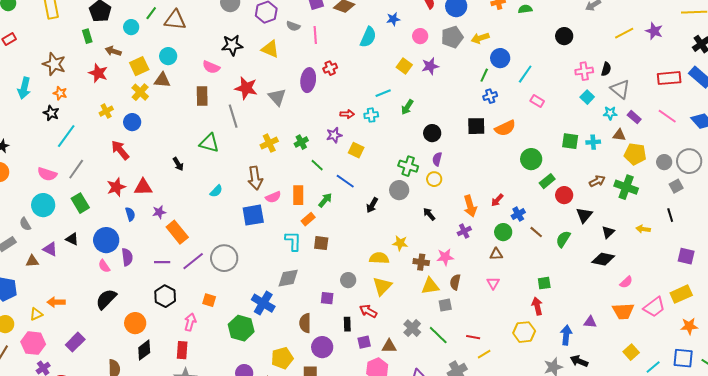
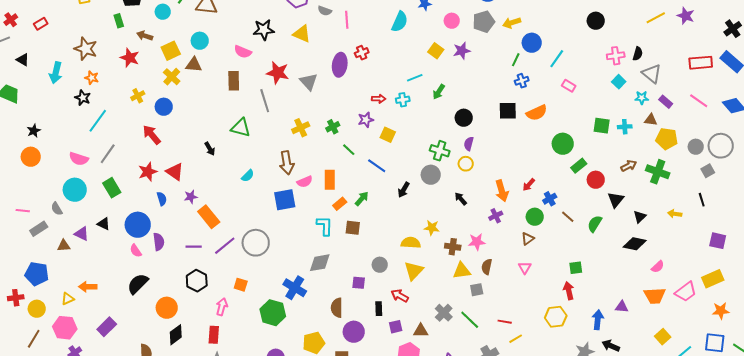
red triangle: (143, 187) -> (175, 172), turned 36
green arrow: (325, 200) -> (362, 199), moved
brown triangle: (496, 254) -> (528, 239), turned -32

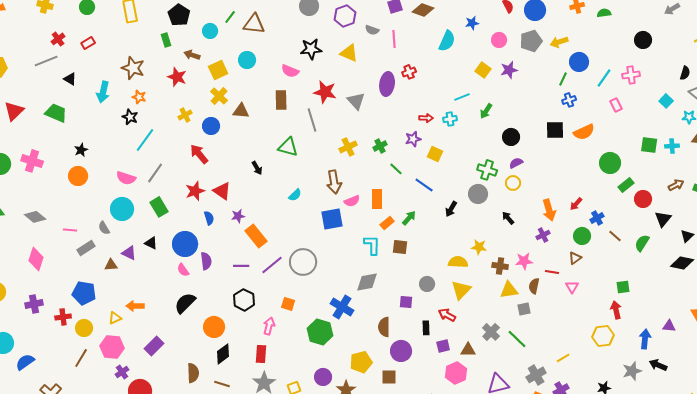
pink cross: (616, 56) -> (631, 75), moved
brown triangle: (194, 65) -> (241, 111), moved
pink rectangle: (569, 86) -> (616, 105), turned 32
purple semicircle: (469, 144) -> (516, 163), turned 48
red line: (505, 322) -> (552, 272), moved

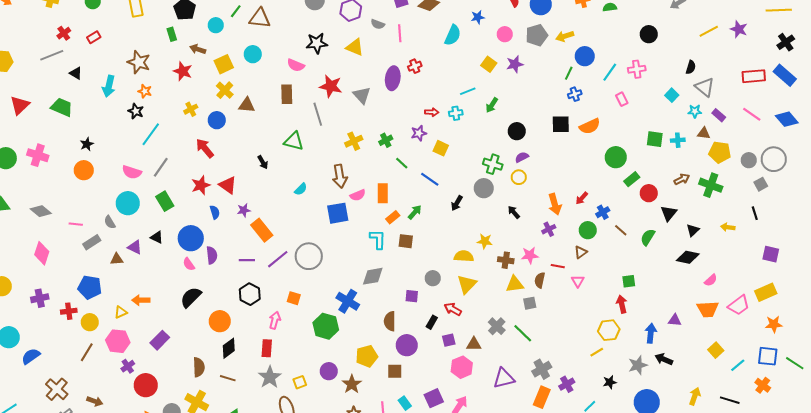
black rectangle: (426, 328) -> (432, 322), turned 32
yellow line: (563, 358) -> (597, 352), moved

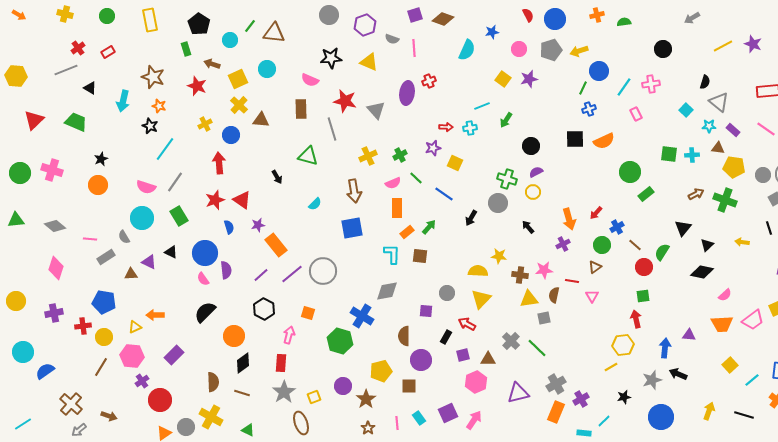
red arrow: (205, 148) -> (219, 163), turned 35
red circle: (649, 193) -> (644, 267), moved
pink semicircle: (358, 195) -> (393, 183), moved
purple line: (247, 260) -> (261, 275), turned -42

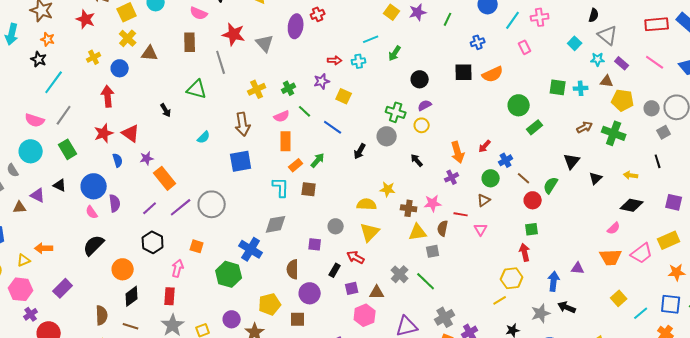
green line: (583, 88) -> (448, 19), moved
black diamond: (702, 272) -> (632, 205), moved

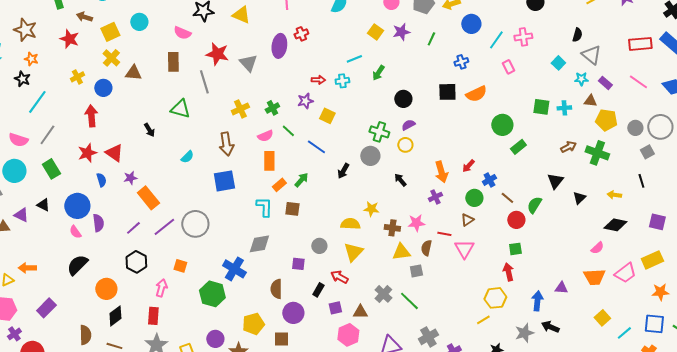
pink triangle: (481, 229) -> (464, 249), size x1.5

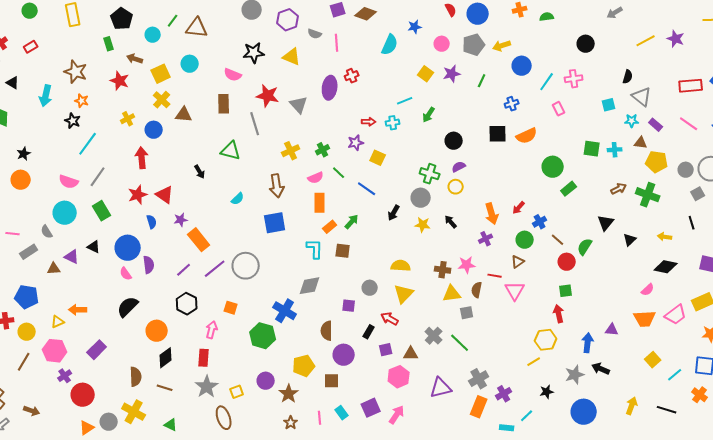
cyan square: (558, 63) -> (609, 105), turned 32
yellow star: (371, 209) -> (423, 225), moved

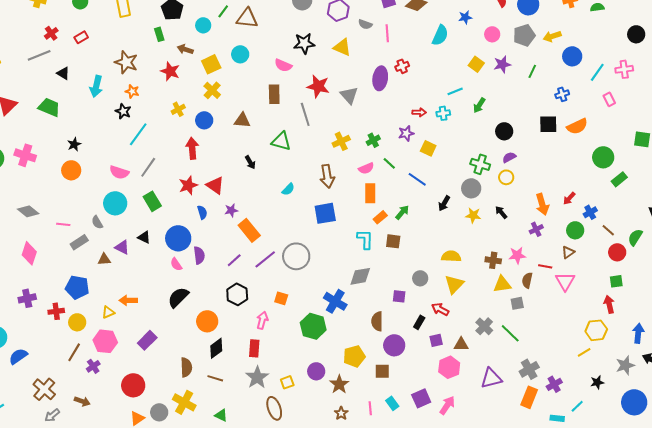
brown triangle: (184, 115) -> (242, 120), moved
purple cross: (65, 376) -> (93, 366), moved

